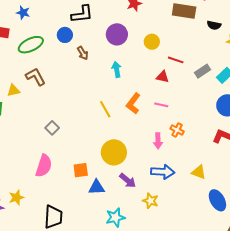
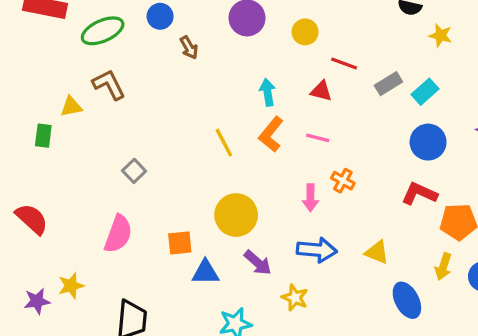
cyan arrow: (117, 69) -> (268, 92), moved

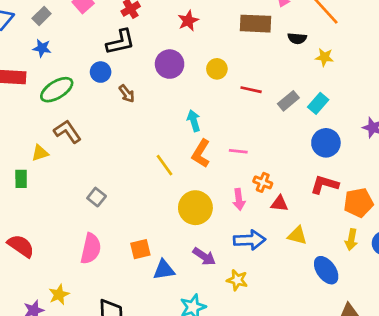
red triangle: (321, 91) -> (279, 204), moved
yellow circle: (236, 215) -> (195, 208), moved

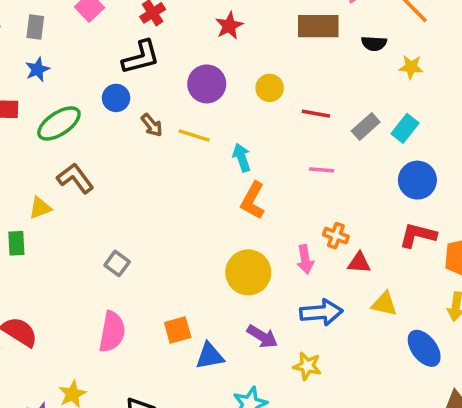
gray rectangle: (42, 16) -> (35, 27), turned -36
blue star: (42, 48) -> (37, 69), turned -30
pink line: (238, 151) -> (322, 170), moved
yellow line: (165, 165) -> (194, 135), moved, turned -35

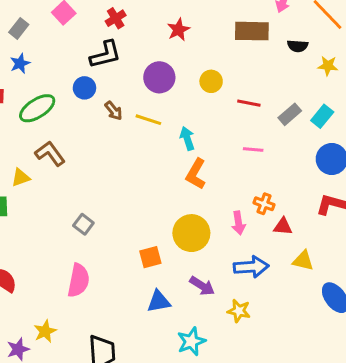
gray rectangle: (35, 27) -> (19, 28), turned 30
orange square: (178, 330) -> (150, 257), moved

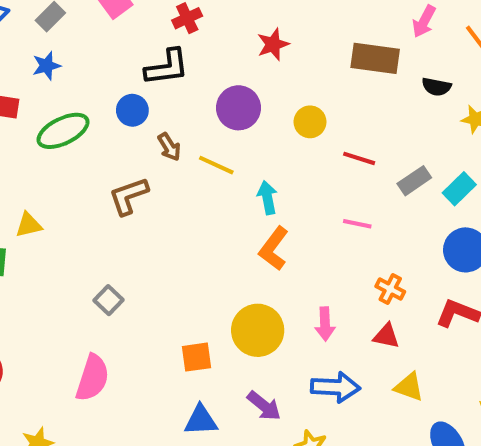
brown L-shape: (50, 154) -> (129, 196), moved, turned -80
orange cross: (264, 204) -> (390, 289), moved

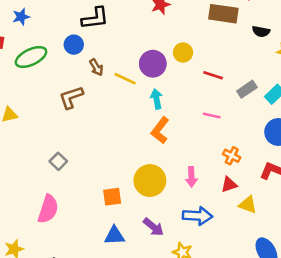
purple circle: (239, 108) -> (153, 64), moved
red triangle: (386, 336) -> (229, 185), turned -30
yellow triangle: (409, 387) -> (248, 205), moved

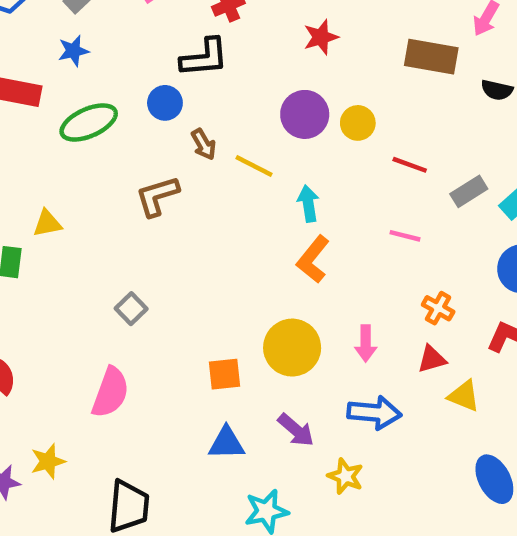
purple circle: (153, 64) -> (305, 114), moved

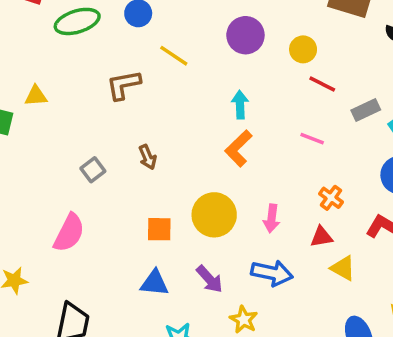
yellow circle: (358, 123) -> (303, 49), moved
brown arrow: (204, 144) -> (148, 157), moved
yellow line: (254, 166) -> (174, 56), moved

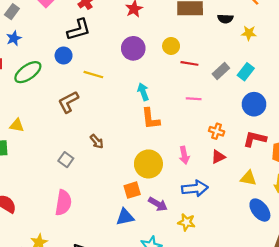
yellow triangle: (36, 96) -> (17, 125), turned 32
orange L-shape: (239, 148) -> (151, 119), turned -35
orange square: (159, 229) -> (132, 190), moved
yellow triangle: (343, 268) -> (248, 178), moved

